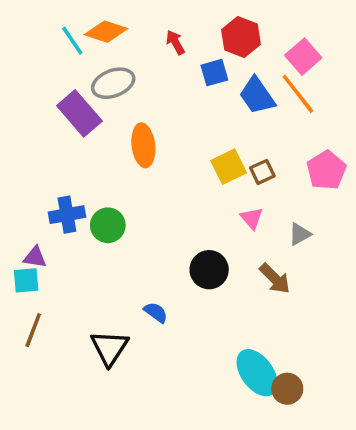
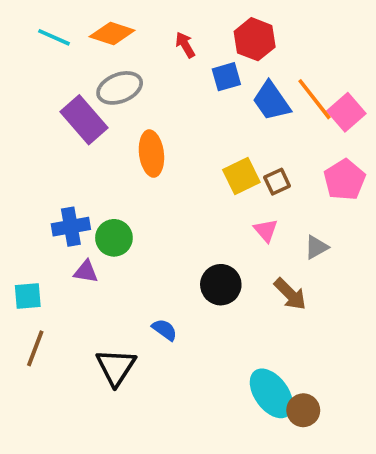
cyan line: (72, 41) -> (54, 37), moved, turned -32
pink square: (303, 57) -> (346, 112), moved
purple triangle: (35, 257) -> (86, 272), moved

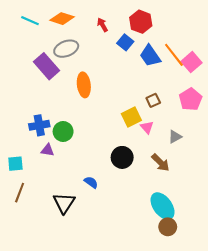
blue square: (226, 77) -> (125, 42), turned -35
yellow square: (241, 176) -> (131, 117), moved
cyan ellipse: (271, 393) -> (163, 206), moved

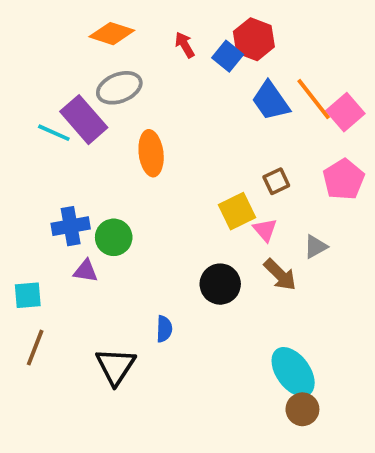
cyan line: (30, 21) -> (54, 133), moved
blue square: (125, 42) -> (228, 56), moved
brown arrow: (160, 163) -> (280, 275), moved
blue semicircle: (91, 182) -> (164, 329), turned 56

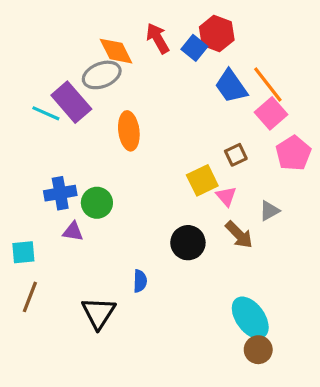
orange diamond: (112, 34) -> (116, 51), moved, turned 45
red arrow: (185, 45) -> (158, 38), size x1.4
pink square: (345, 112) -> (271, 113), moved

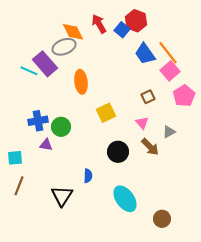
yellow square: (202, 180) -> (106, 113), moved
cyan ellipse: (250, 318) -> (125, 199), moved

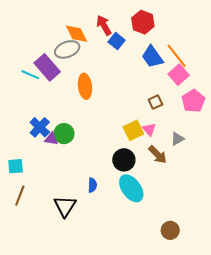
blue square: (122, 30) -> (117, 41), moved
yellow square: (106, 113) -> (133, 130), moved
blue cross: (38, 121) -> (40, 127), turned -36
purple triangle: (46, 145) -> (51, 139), moved
cyan ellipse: (125, 199) -> (131, 188), moved

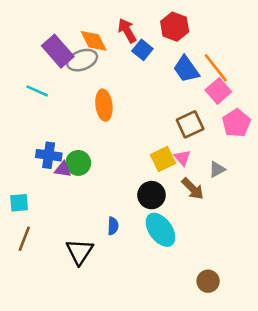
purple rectangle: (47, 67) -> (58, 51), moved
brown square: (155, 102) -> (190, 124), size x1.5
blue cross: (40, 127) -> (49, 155), turned -36

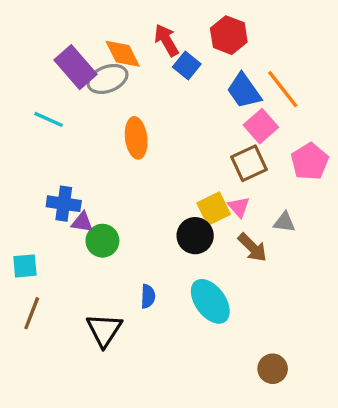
pink square: (218, 91) -> (261, 126), moved
green circle: (78, 163) -> (102, 241), moved
gray triangle: (217, 169) -> (284, 222), turned 36
black circle: (151, 195) -> (195, 236), moved

